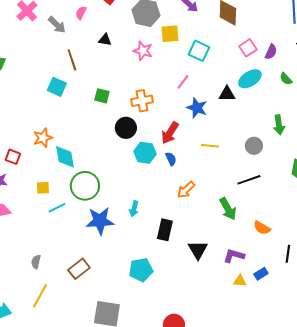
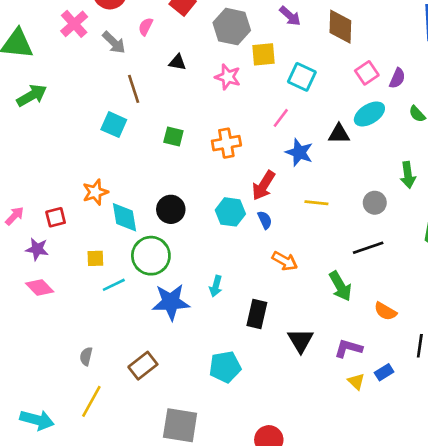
black circle: (126, 128) -> (171, 209), moved
red square: (13, 157) -> (56, 217), turned -35
orange arrow: (186, 190) -> (285, 261), turned -108
yellow triangle: (240, 281) -> (356, 382), turned 40

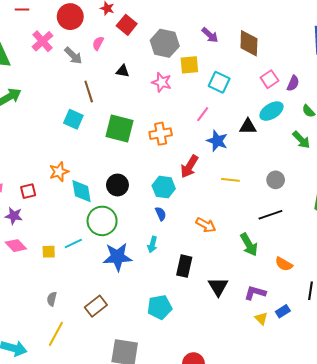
green square: (173, 136) -> (120, 129), size x1.8
green arrow: (408, 175) -> (301, 140), moved, turned -36
blue semicircle: (265, 220) -> (161, 214), moved
yellow square: (95, 258) -> (49, 252), moved

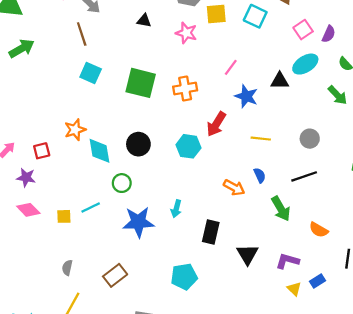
cyan square: (219, 82) -> (255, 16), moved
brown line: (89, 92) -> (82, 34), moved
blue semicircle: (161, 214) -> (260, 175), moved
green circle: (102, 221) -> (122, 183), size x0.6

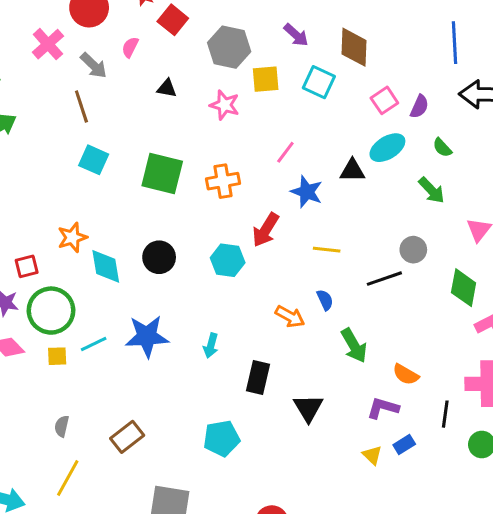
gray circle: (310, 139) -> (413, 250), moved
black line: (304, 176) -> (384, 279), moved
green circle: (122, 183) -> (51, 311), moved, size x1.8
blue star: (138, 222) -> (147, 336), moved
purple L-shape: (287, 261) -> (383, 408), moved

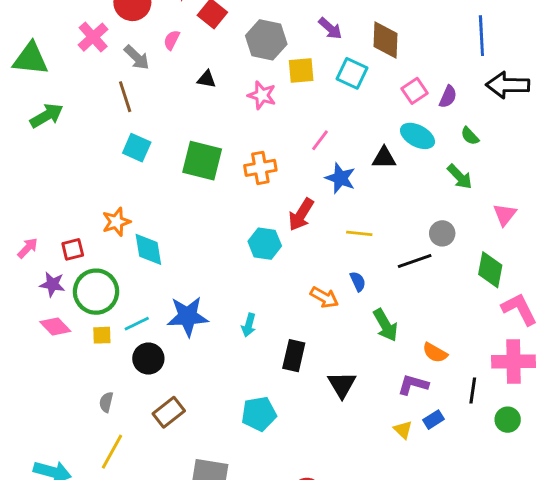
cyan ellipse: (387, 148) -> (417, 136), turned 60
black circle: (159, 257) -> (148, 359), moved

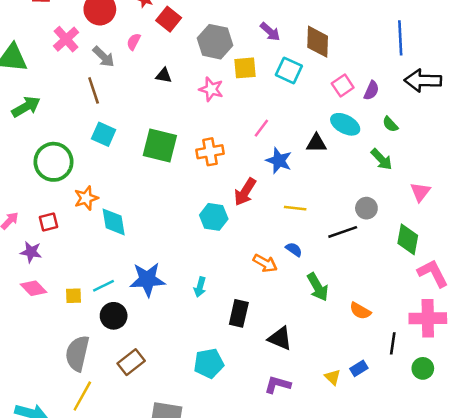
blue semicircle: (358, 281) -> (294, 249), turned -30
green circle: (96, 292) -> (54, 162), moved
black triangle: (342, 385) -> (280, 338), turned -36
purple L-shape: (413, 385) -> (278, 385), moved
gray semicircle: (106, 402) -> (77, 353), size x2.0

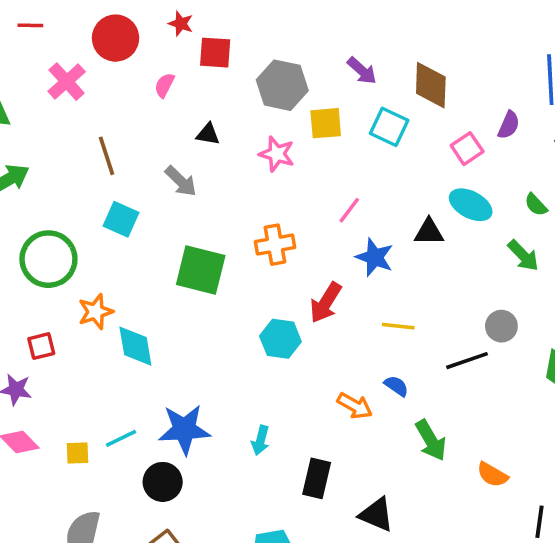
red square: (169, 19) -> (215, 53), turned -35
gray arrow: (104, 57) -> (181, 181), moved
purple semicircle: (371, 90) -> (509, 125), moved
green square: (160, 146) -> (201, 270), moved
black circle: (114, 316) -> (163, 482), moved

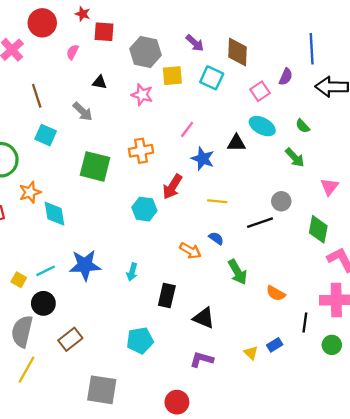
yellow square: (77, 453) -> (19, 280), turned 32
black circle: (163, 482) -> (43, 303), moved

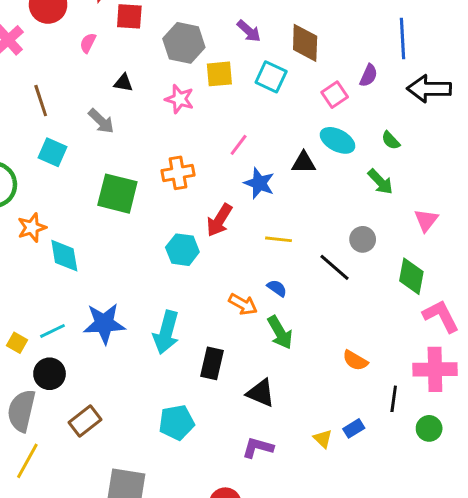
black line: (260, 223) -> (335, 267), turned 60
cyan arrow: (132, 272) -> (166, 332), size x1.8
green arrow: (238, 272) -> (280, 332), moved

